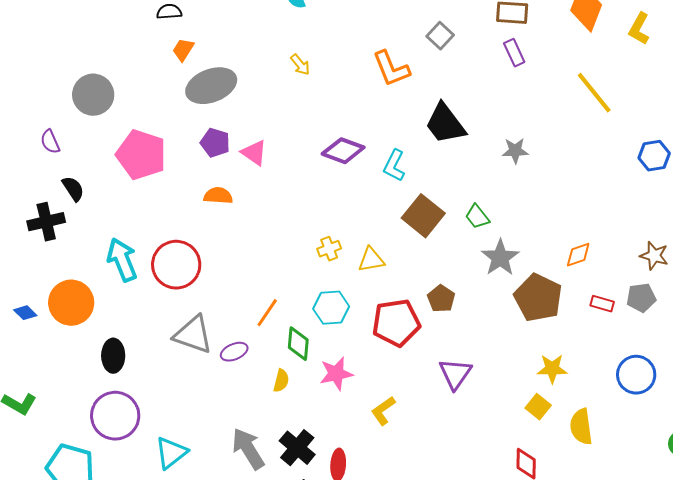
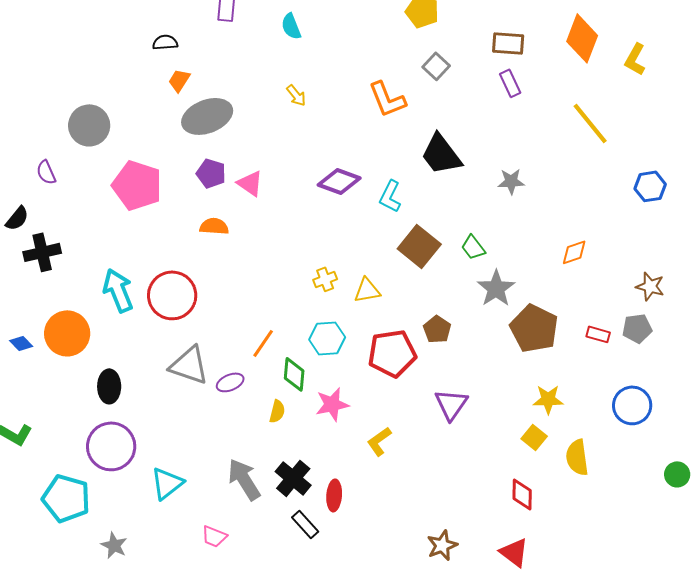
black semicircle: (73, 189) -> (17, 218), moved, turned 72
orange diamond: (578, 255) -> (574, 252), moved

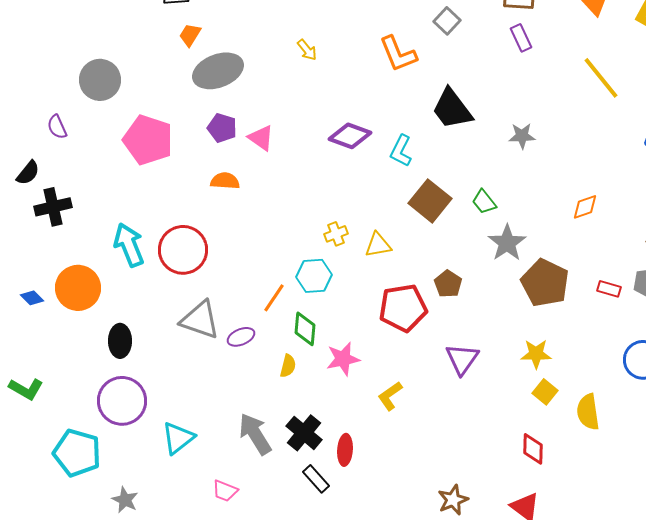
cyan hexagon: (327, 338) -> (314, 276), moved
yellow star: (548, 399) -> (536, 354), moved

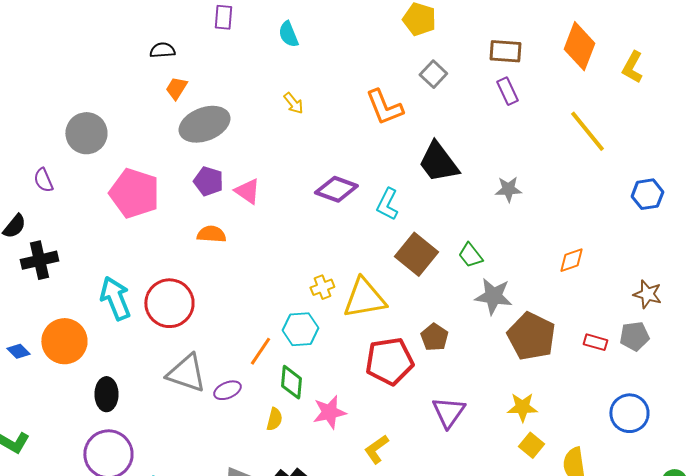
gray star: (507, 243) -> (493, 296), turned -30
yellow triangle: (378, 245) -> (364, 298), size x1.6

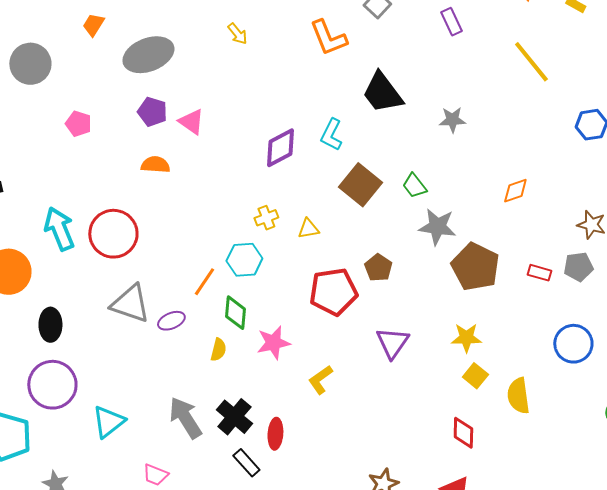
orange trapezoid: (176, 88) -> (93, 25), moved
purple diamond: (336, 189) -> (280, 148), moved, turned -48
pink pentagon: (134, 193) -> (78, 124), size x0.5
yellow triangle: (364, 298) -> (308, 229), size x0.5

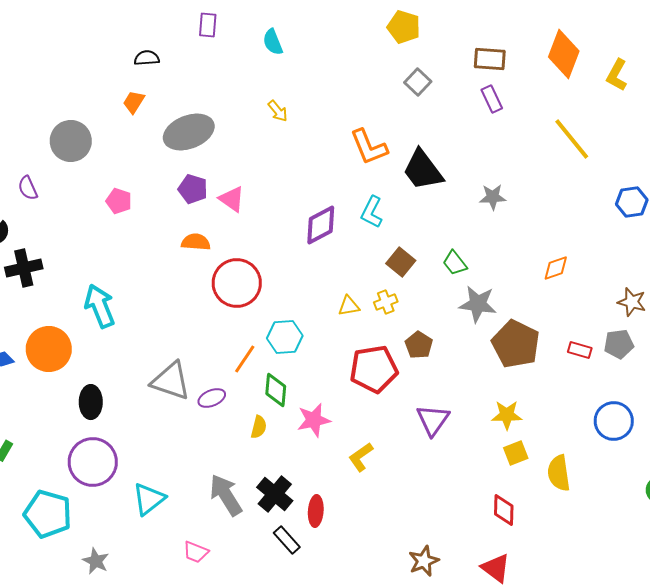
orange L-shape: (328, 38) -> (369, 147), moved
brown square: (360, 185) -> (401, 262), size x0.7
yellow cross: (266, 218) -> (386, 302), moved
red circle: (113, 234) -> (237, 283), moved
yellow square: (475, 376) -> (516, 453), turned 30

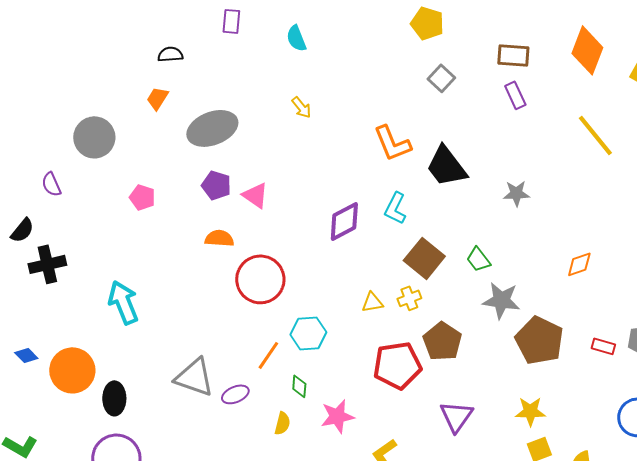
brown square: (401, 262) -> (424, 258), size x1.4
brown pentagon: (419, 345) -> (442, 341), size x1.4
orange circle: (49, 349) -> (72, 370), moved
green diamond: (276, 390) -> (299, 386), size x0.7

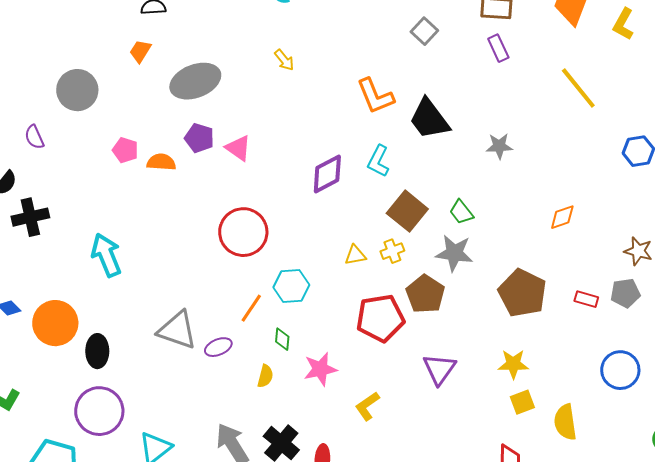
orange semicircle: (219, 238) -> (161, 162), moved
gray star: (501, 300) -> (454, 253), moved

